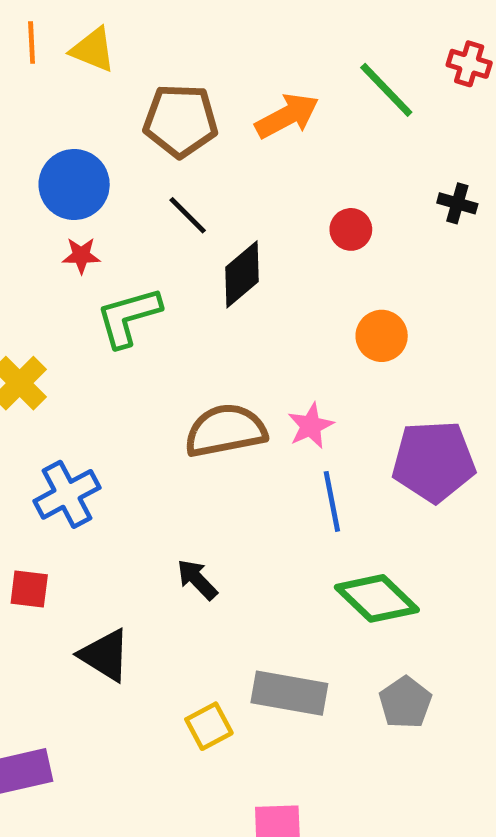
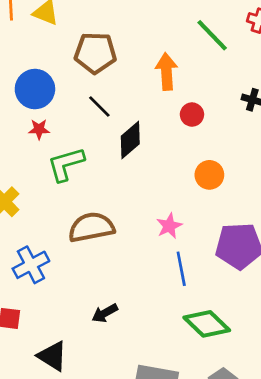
orange arrow: (287, 116) -> (166, 72), moved, turned -66
brown semicircle: (225, 430) -> (91, 227), moved
black arrow: (197, 580) -> (105, 313), turned -75

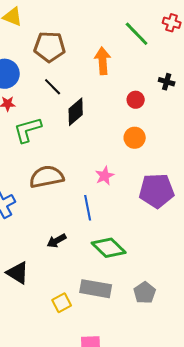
red circle: (192, 115) -> (136, 100), moved
blue line: (181, 269) -> (88, 208), moved
green diamond: (207, 324) -> (109, 248), moved

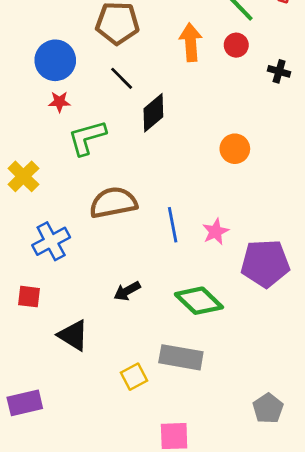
red circle: (136, 100) -> (236, 45), moved
pink star: (105, 176) -> (215, 232), moved
purple pentagon: (157, 191) -> (265, 263), moved
blue line: (88, 208) -> (173, 225), moved
gray pentagon: (145, 293) -> (268, 408), moved

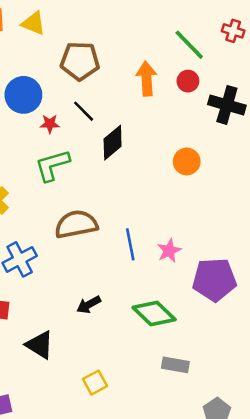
black cross: (279, 71) -> (227, 105), size x1.8
red star: (59, 102) -> (50, 124), moved
orange circle: (235, 149) -> (187, 161), moved
gray rectangle: (181, 357) -> (175, 365), moved, size x0.7

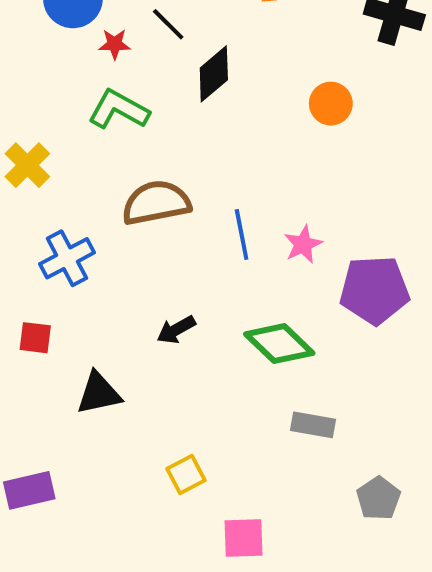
green L-shape: (52, 165) -> (119, 110), turned 45
black triangle: (40, 345) -> (99, 393), turned -44
yellow square: (95, 383) -> (186, 475), moved

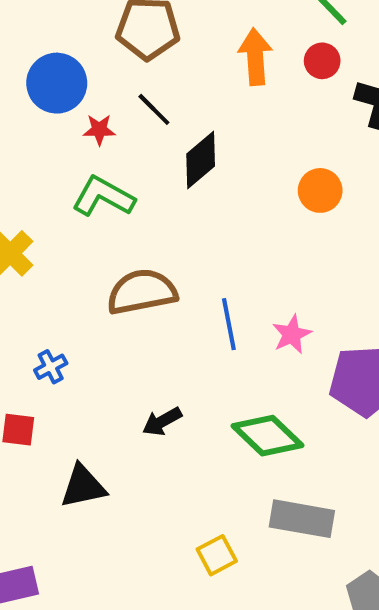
blue cross: (67, 258) -> (51, 367), moved, size x0.6
gray rectangle: (313, 425) -> (302, 519), size x1.4
yellow square: (186, 475) -> (217, 555), moved

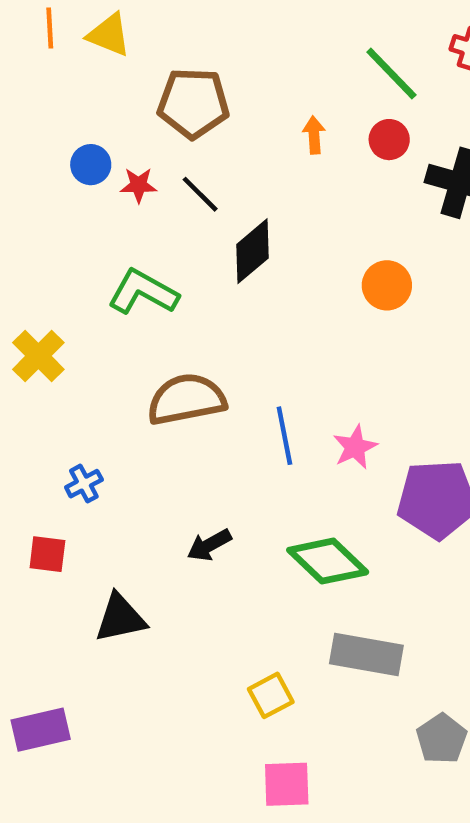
orange arrow: (255, 57) -> (314, 135), size x0.6
blue circle: (57, 83) -> (91, 165), size x0.6
red star: (99, 130) -> (139, 185), moved

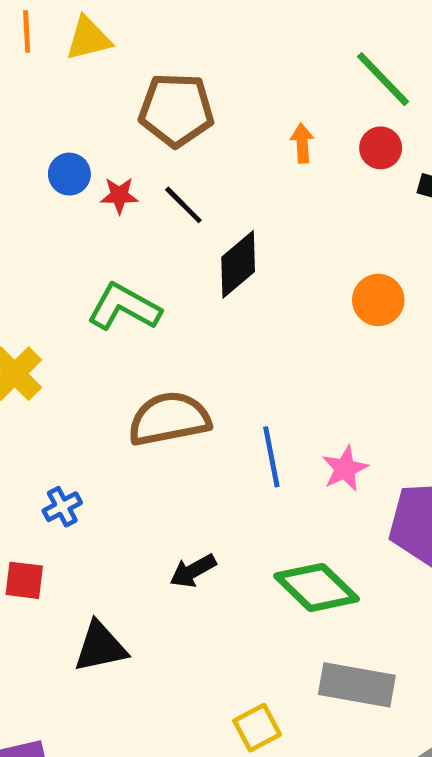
yellow triangle: (109, 35) -> (88, 39), turned -36

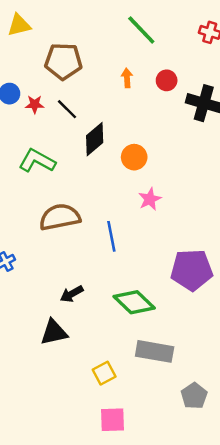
green line: (383, 79) -> (141, 30), moved
orange circle: (378, 300) -> (134, 157), moved
pink star: (345, 469) -> (150, 199), moved
black triangle: (100, 647) -> (54, 332), moved

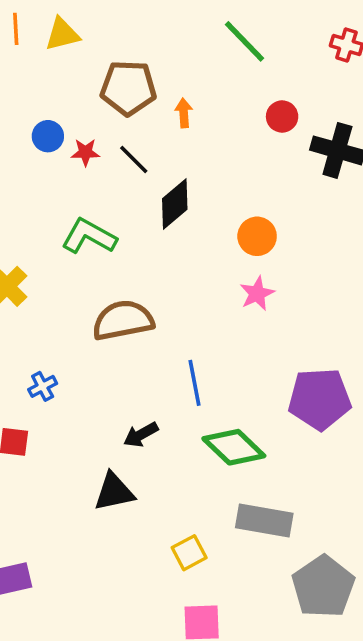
orange arrow: (127, 78) -> (184, 113), moved
orange circle: (134, 157) -> (257, 236), moved
blue line: (111, 236) -> (194, 383), moved
gray pentagon: (194, 396) -> (323, 587), size x1.6

